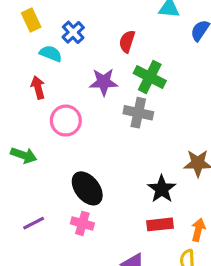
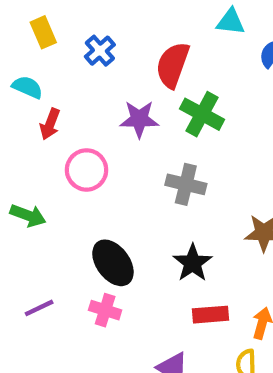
red semicircle: (127, 41) -> (173, 65), size x1.5
cyan semicircle: (51, 54) -> (27, 87), moved
red arrow: (38, 87) -> (50, 124), turned -145
gray cross: (138, 113) -> (186, 184), moved
black star: (162, 189) -> (193, 263), moved

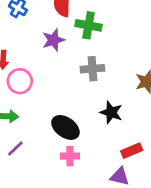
pink circle: (87, 170) -> (20, 81), moved
purple line: (39, 308) -> (15, 148), moved
red rectangle: (210, 315) -> (132, 151), moved

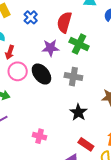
black ellipse: (65, 127) -> (41, 74), moved
red rectangle: (132, 151) -> (86, 144), turned 42

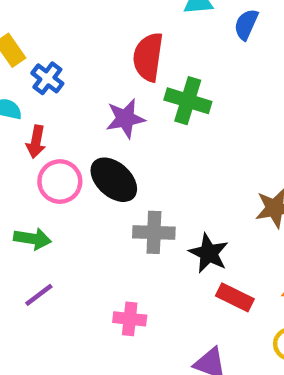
blue cross: (31, 17) -> (47, 78), moved
gray cross: (73, 77) -> (154, 232), moved
red rectangle: (86, 144) -> (235, 297), moved

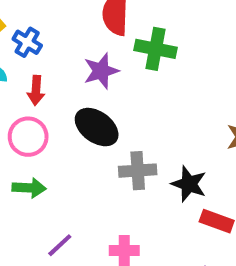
red arrow: (36, 142) -> (36, 90), moved
pink circle: (60, 182) -> (28, 137), moved
purple line: (39, 295) -> (60, 245), moved

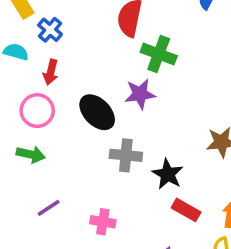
purple star: (101, 71) -> (140, 94), moved

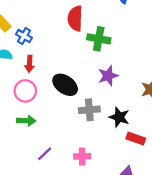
purple star: (140, 94) -> (108, 76), moved

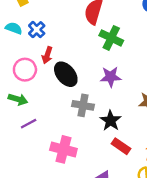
blue cross: (24, 36) -> (37, 30), moved
red arrow: (29, 64) -> (47, 55), moved
purple line: (45, 154) -> (29, 124), moved
pink cross: (82, 156) -> (63, 149), size x1.5

